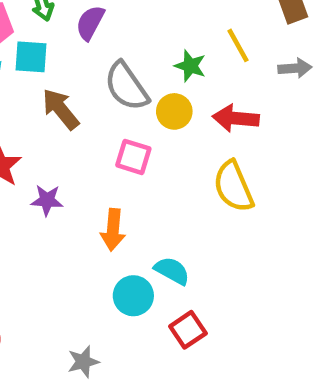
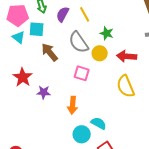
yellow line: (238, 45) -> (85, 14), moved

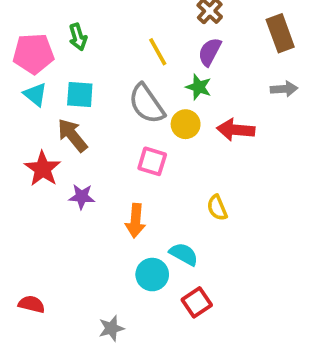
purple semicircle: (63, 14) -> (210, 52), moved
cyan square: (37, 29) -> (80, 94), moved
brown arrow: (50, 52) -> (72, 135), moved
yellow semicircle: (126, 86) -> (217, 208), moved, size x0.6

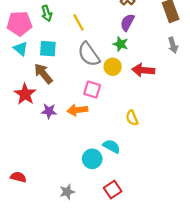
yellow line: (158, 52) -> (79, 22), moved
gray arrow: (284, 89) -> (173, 45), turned 77
orange arrow: (135, 221) -> (77, 110), moved, turned 78
red square: (197, 302) -> (113, 190), moved

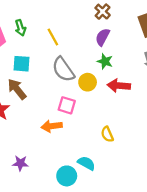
green star: (121, 44) -> (105, 61), moved
purple star: (49, 111) -> (20, 163), moved

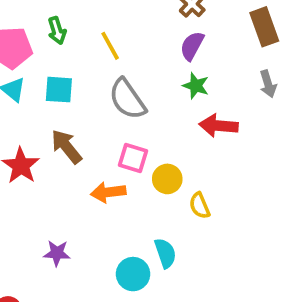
yellow circle: (88, 82) -> (167, 179), moved
brown arrow: (17, 89) -> (66, 147), moved
cyan semicircle: (86, 163) -> (165, 253), turned 42

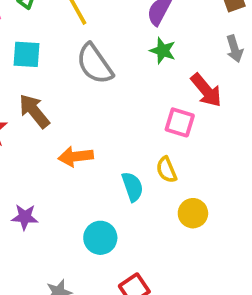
red arrow: (219, 126) -> (206, 90), moved, turned -135
pink square: (133, 158) -> (180, 122), moved
yellow circle: (167, 179) -> (193, 213), moved
cyan semicircle: (165, 253) -> (132, 187), moved

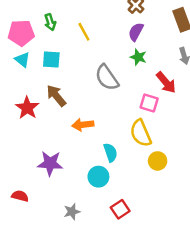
gray semicircle: (95, 64) -> (107, 78), moved
yellow semicircle: (166, 170) -> (141, 133), size x1.6
cyan semicircle: (132, 187) -> (111, 152), moved
purple star: (25, 217) -> (50, 163), size x1.5

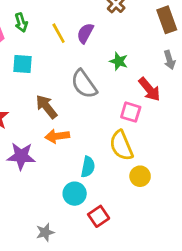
purple semicircle: (136, 32) -> (85, 33), moved
brown arrow: (56, 96) -> (46, 107), moved
cyan semicircle: (111, 152) -> (88, 167), turned 30
purple star: (50, 163) -> (21, 156), moved
red square: (120, 209) -> (99, 216), moved

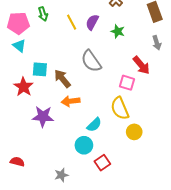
green star: (119, 61) -> (118, 31), moved
cyan square: (22, 64) -> (40, 69), moved
cyan semicircle: (88, 167) -> (94, 125), turned 35

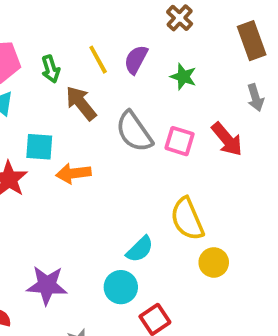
green arrow: (43, 14) -> (51, 69), moved
brown arrow: (62, 79) -> (81, 103), moved
pink square: (127, 83) -> (180, 141), moved
orange arrow: (71, 101) -> (73, 173), moved
purple star: (43, 117) -> (47, 285), moved

